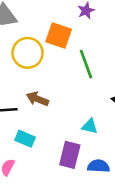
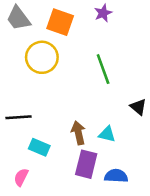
orange square: (59, 35) -> (60, 22), moved
brown arrow: (38, 99) -> (78, 133), moved, turned 55

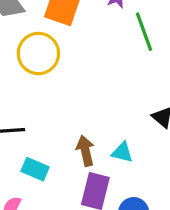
green line: (103, 69) -> (144, 32), moved

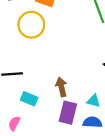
cyan triangle: (122, 152) -> (94, 101), moved

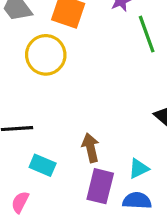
cyan triangle: (94, 101) -> (139, 169), turned -40

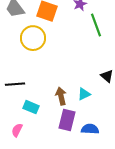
cyan triangle: (139, 169) -> (84, 94), moved

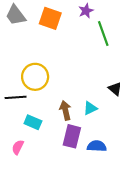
yellow circle: (33, 38) -> (35, 77), moved

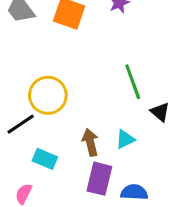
green line: (103, 34) -> (133, 82), moved
black line: (16, 97) -> (21, 124), turned -30

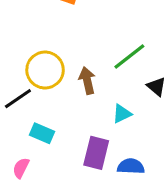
green line: (133, 82) -> (129, 56), turned 72
brown arrow: (90, 142) -> (87, 81), moved

